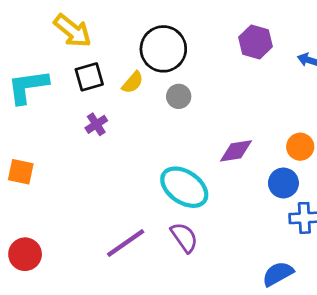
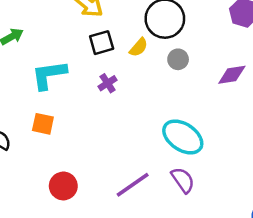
cyan L-shape: (28, 87) -> (49, 75), moved
purple diamond: (236, 151) -> (232, 75), moved
red circle: (25, 254) -> (63, 186), moved

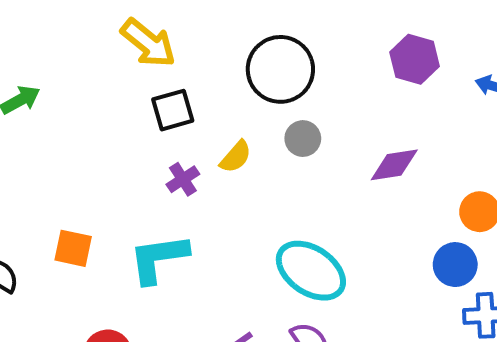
yellow semicircle: (139, 47) -> (236, 157), moved
cyan L-shape: (49, 75) -> (158, 258), moved

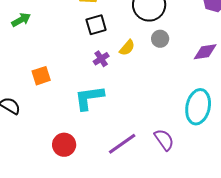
orange square: (73, 248) -> (41, 76), moved, turned -30
cyan ellipse: (311, 271) -> (198, 107), moved, turned 68

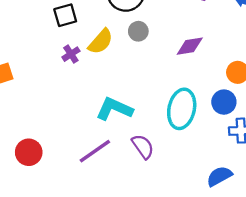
yellow semicircle: (127, 48) -> (101, 42), size x1.4
cyan L-shape: (89, 98) -> (114, 109), moved, turned 32

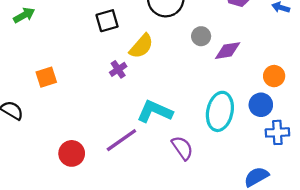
gray circle: (138, 31) -> (201, 36), moved
purple cross: (71, 54) -> (118, 69), moved
purple line: (95, 151) -> (121, 140), moved

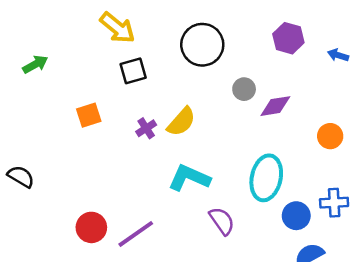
yellow semicircle: (141, 46) -> (181, 122), moved
orange square: (46, 77) -> (89, 115), moved
blue circle: (261, 105) -> (296, 216), moved
purple line: (121, 140) -> (136, 234), moved

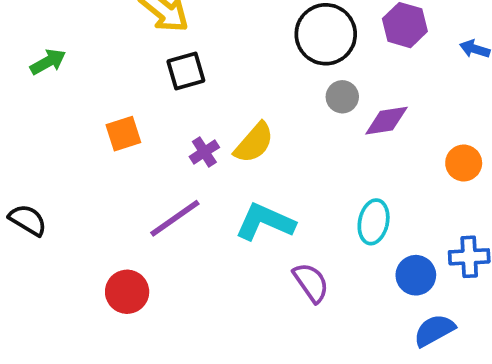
black circle: (202, 45) -> (326, 34), moved
cyan ellipse: (266, 178) -> (374, 222), size x0.7
purple line: (136, 234) -> (175, 218), moved

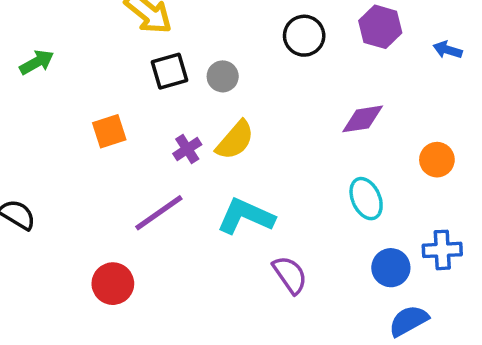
black circle: (326, 34) -> (304, 36), size x0.7
gray circle: (342, 97) -> (223, 76), moved
cyan ellipse: (374, 222) -> (366, 199), moved, turned -36

